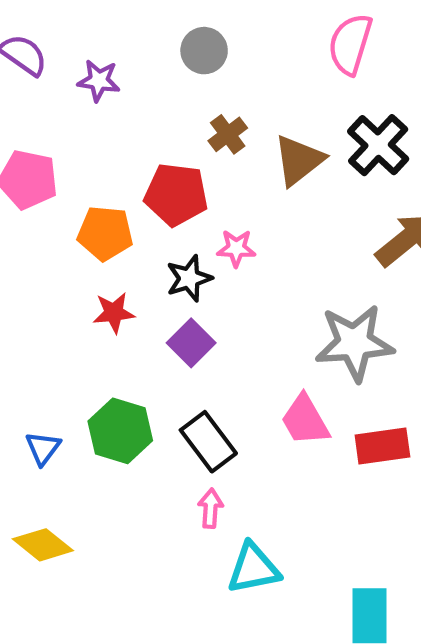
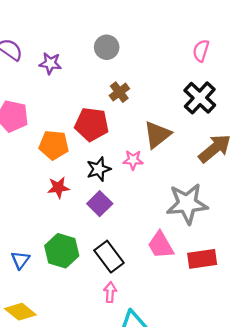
pink semicircle: (350, 44) -> (201, 51), moved, size x0.7
brown triangle: (299, 160) -> (157, 135), moved
pink star: (236, 248) -> (133, 160), moved

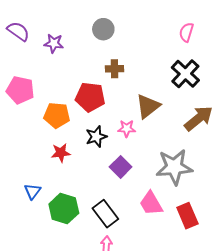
brown cross: (119, 92) -> (114, 69), turned 36
purple square: (100, 204) -> (121, 167), moved
red rectangle: (202, 259) -> (187, 216), turned 75
blue triangle: (20, 260) -> (32, 191), moved

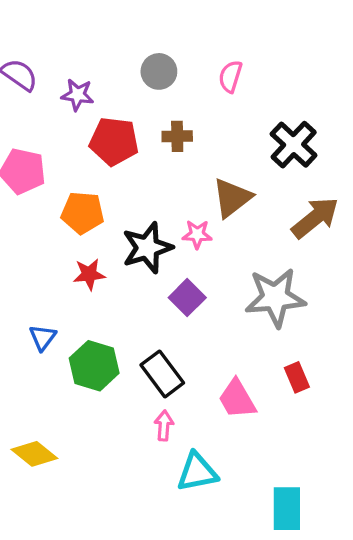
pink semicircle: (186, 32) -> (230, 76), moved
red pentagon: (90, 97) -> (114, 141), moved
black star: (96, 137) -> (147, 248), size x1.4
pink trapezoid: (151, 203) -> (237, 399), moved
red rectangle: (187, 216) -> (297, 377), size x0.7

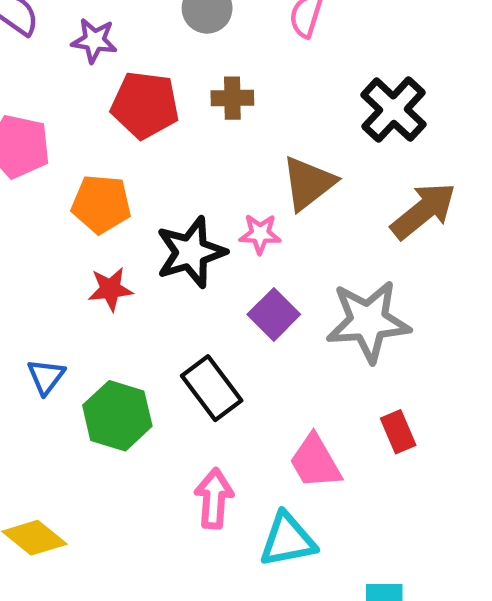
purple square: (187, 298) -> (274, 314), moved
black rectangle: (162, 374) -> (212, 388), moved
pink arrow: (164, 426) -> (214, 499), size x1.4
cyan triangle: (197, 472) -> (288, 540), moved

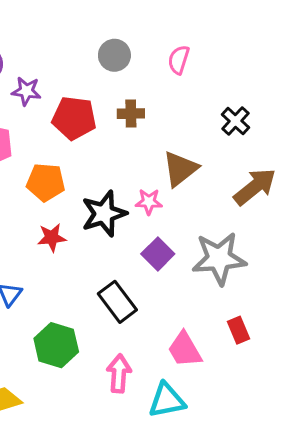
purple star: (94, 40) -> (26, 91), moved
black cross: (393, 110) -> (235, 121), size x0.7
green hexagon: (117, 416) -> (56, 345), moved

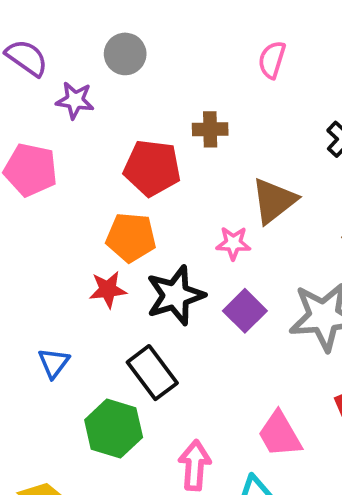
gray circle: (114, 55) -> (125, 54), moved
red pentagon: (74, 118) -> (152, 168), moved
orange pentagon: (46, 182) -> (131, 237), moved
black star: (104, 214) -> (175, 295), moved
black rectangle: (117, 302) -> (152, 373), moved

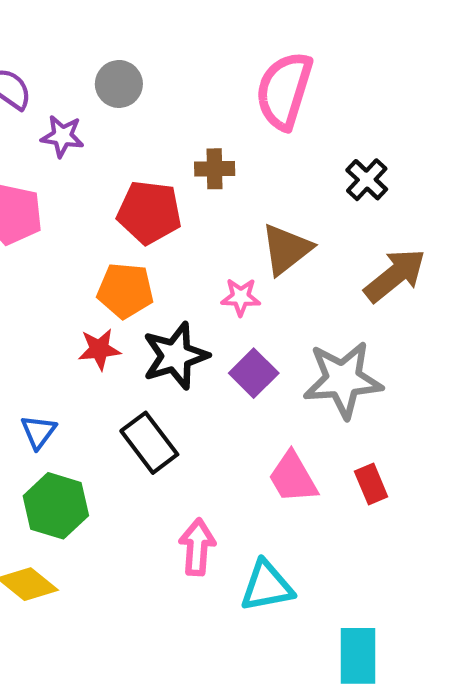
pink semicircle: (272, 60) -> (284, 91), size x1.8
green hexagon: (114, 429) -> (56, 506), moved
pink trapezoid: (280, 434) -> (293, 478), moved

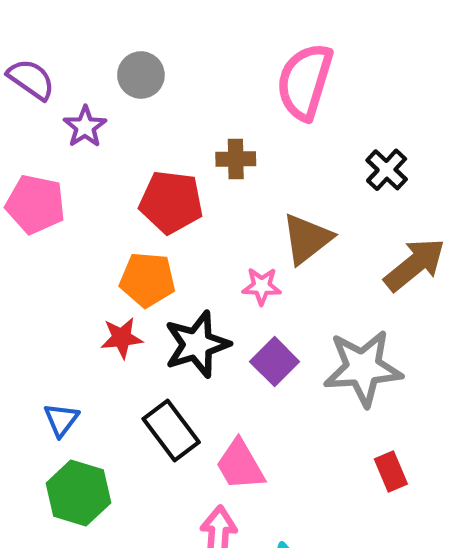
purple star: (62, 136) -> (85, 127), turned 30
pink trapezoid: (293, 478) -> (240, 465), moved

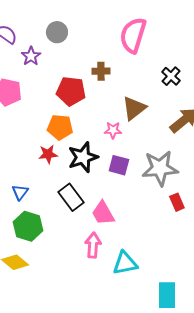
purple square: (275, 362) -> (119, 165), turned -30
red rectangle: (391, 471) -> (177, 202), moved

